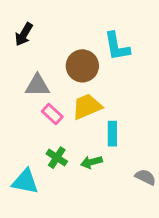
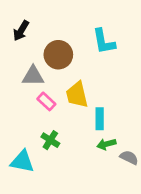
brown circle: (82, 66) -> (58, 55), moved
yellow trapezoid: (87, 106) -> (77, 95), turned -80
green arrow: (91, 162) -> (106, 144), moved

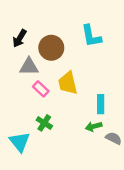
black arrow: (21, 31) -> (20, 38), moved
cyan rectangle: (100, 119) -> (101, 104), moved
cyan triangle: (22, 161) -> (20, 142), turned 40

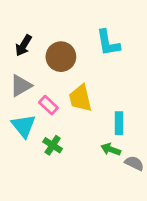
gray triangle: (29, 67) -> (21, 86), moved, turned -30
green arrow: (94, 126) -> (111, 149), turned 35
cyan triangle: (20, 142) -> (24, 126), moved

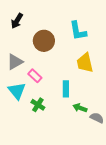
black arrow: (24, 46) -> (17, 21), moved
yellow trapezoid: (80, 98) -> (85, 63), moved
cyan rectangle: (119, 123) -> (66, 89), moved

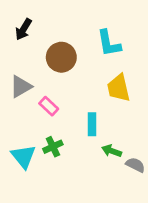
cyan triangle: (17, 91) -> (24, 156), moved
green cross: (38, 105) -> (53, 147), turned 32

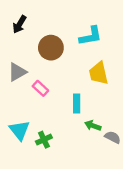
cyan L-shape: (109, 43) -> (90, 36), turned -90
green cross: (53, 147) -> (44, 140), moved

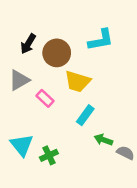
black arrow: (19, 24) -> (28, 44), moved
yellow trapezoid: (99, 73) -> (77, 81), moved, turned -60
cyan rectangle: (77, 103) -> (85, 115), turned 36

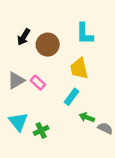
cyan L-shape: (101, 40) -> (85, 34), turned 100
gray triangle: (19, 80) -> (16, 80), moved
yellow trapezoid: (77, 81) -> (79, 68), moved, turned 60

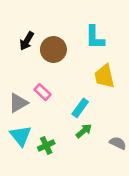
yellow trapezoid: (79, 68) -> (104, 76), moved
gray triangle: (16, 80) -> (18, 103), moved
green arrow: (87, 117) -> (84, 131), moved, turned 120

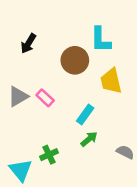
brown circle: (53, 50) -> (75, 60), moved
gray triangle: (18, 103) -> (18, 96), moved
cyan triangle: (21, 136) -> (21, 170), moved

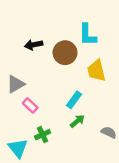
black arrow: (28, 44) -> (34, 45), moved, turned 48
pink rectangle: (45, 98) -> (30, 105), moved

